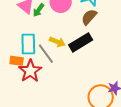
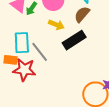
yellow arrow: (57, 42) -> (56, 25), moved
red star: (30, 71) -> (24, 70), turned -30

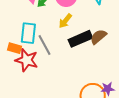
brown semicircle: (82, 14) -> (98, 37), moved
yellow arrow: (56, 25) -> (65, 21), turned 98

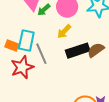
orange rectangle: (14, 48) -> (12, 45), moved
red star: (27, 60) -> (22, 67), turned 30

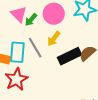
gray line: (41, 54) -> (35, 48), moved

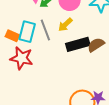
red star: (16, 79) -> (22, 58), turned 30

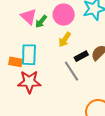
gray line: (45, 30) -> (72, 71), moved
black rectangle: (78, 44) -> (81, 56), size x0.6

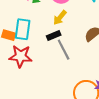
black rectangle: (81, 56) -> (54, 36), moved

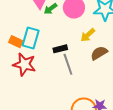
yellow arrow: (60, 18) -> (88, 35), moved

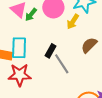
yellow arrow: (88, 35) -> (73, 22), moved
black rectangle: (60, 49) -> (50, 51), turned -32

